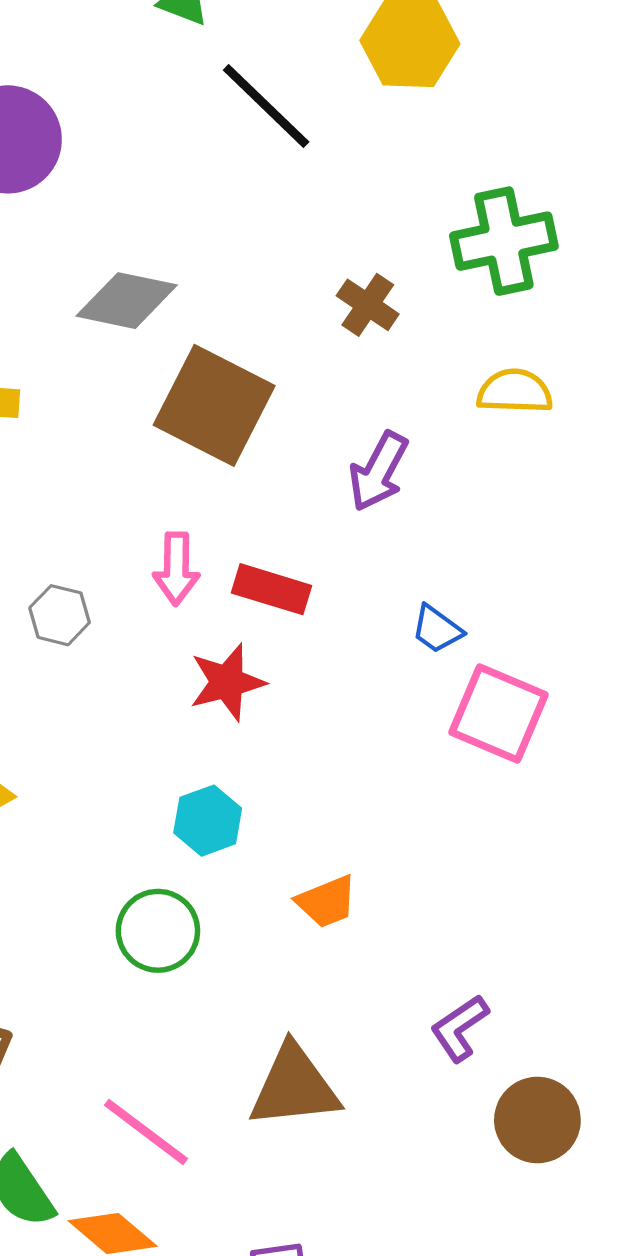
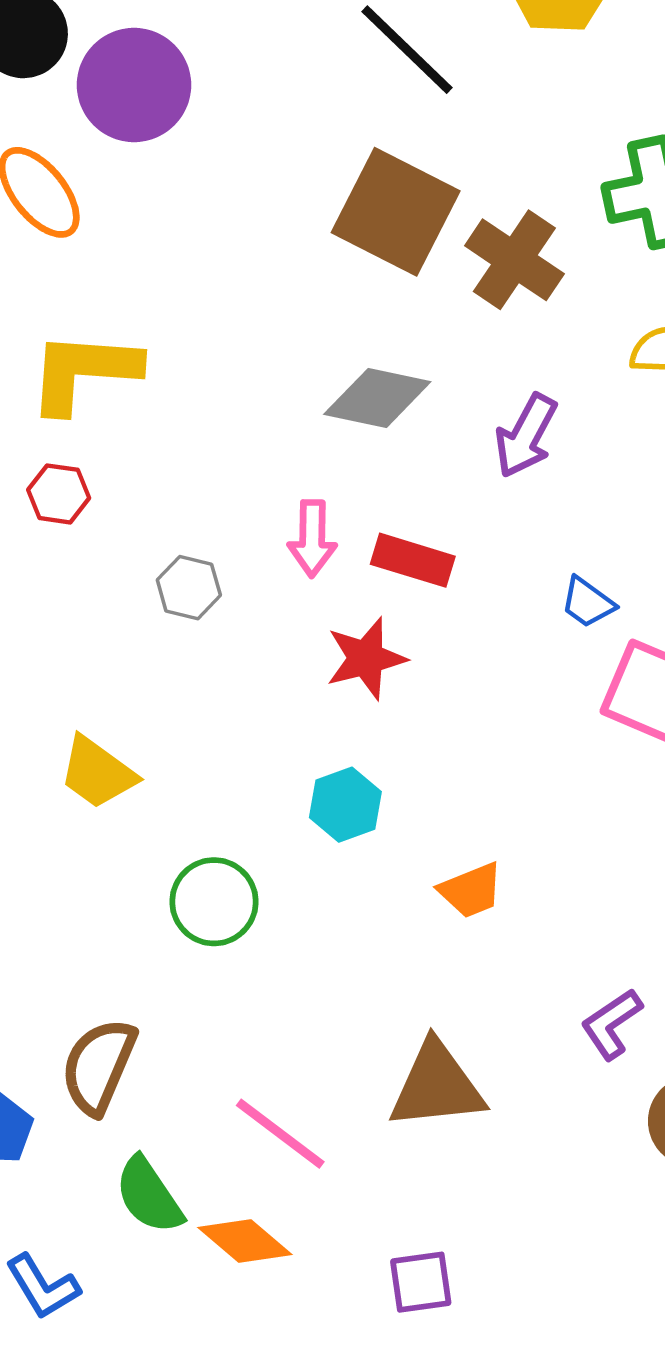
gray diamond: (127, 301) -> (377, 398), moved
brown cross: (368, 305) -> (514, 260), size x1.5
brown square: (214, 405) -> (396, 212), moved
green circle: (158, 931) -> (214, 902), moved

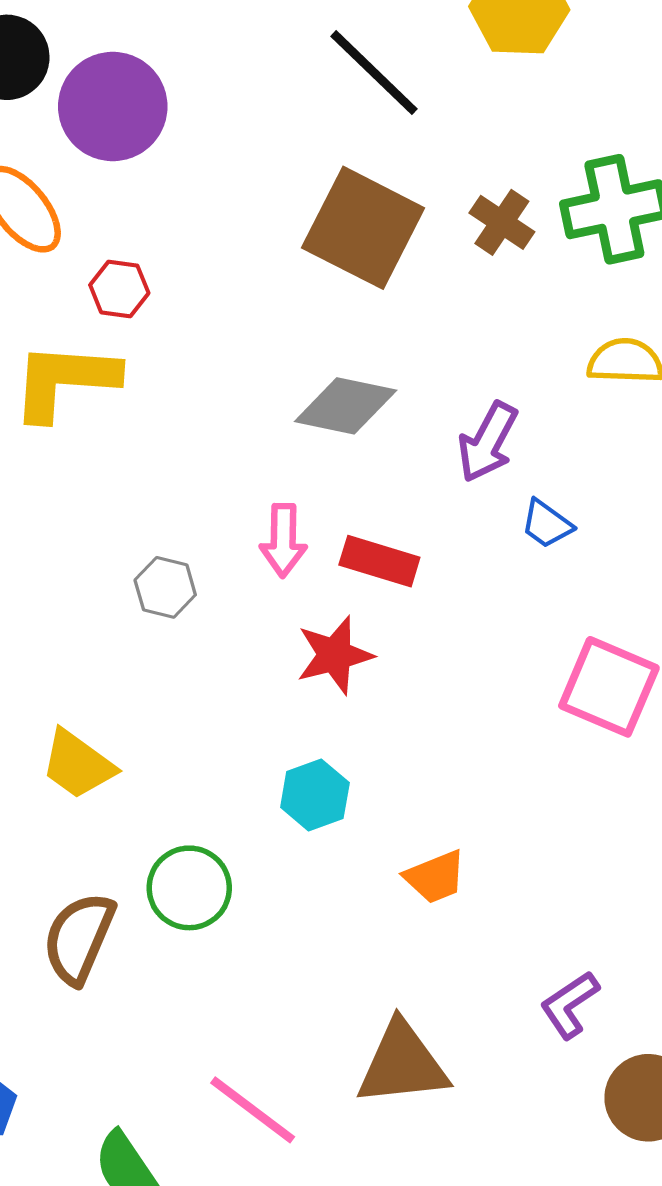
brown cross: (514, 260) -> (502, 222), moved, size x0.7
red hexagon: (59, 494) -> (119, 289), moved
blue trapezoid: (588, 602) -> (547, 524), moved
brown semicircle: (99, 1066) -> (79, 938), moved

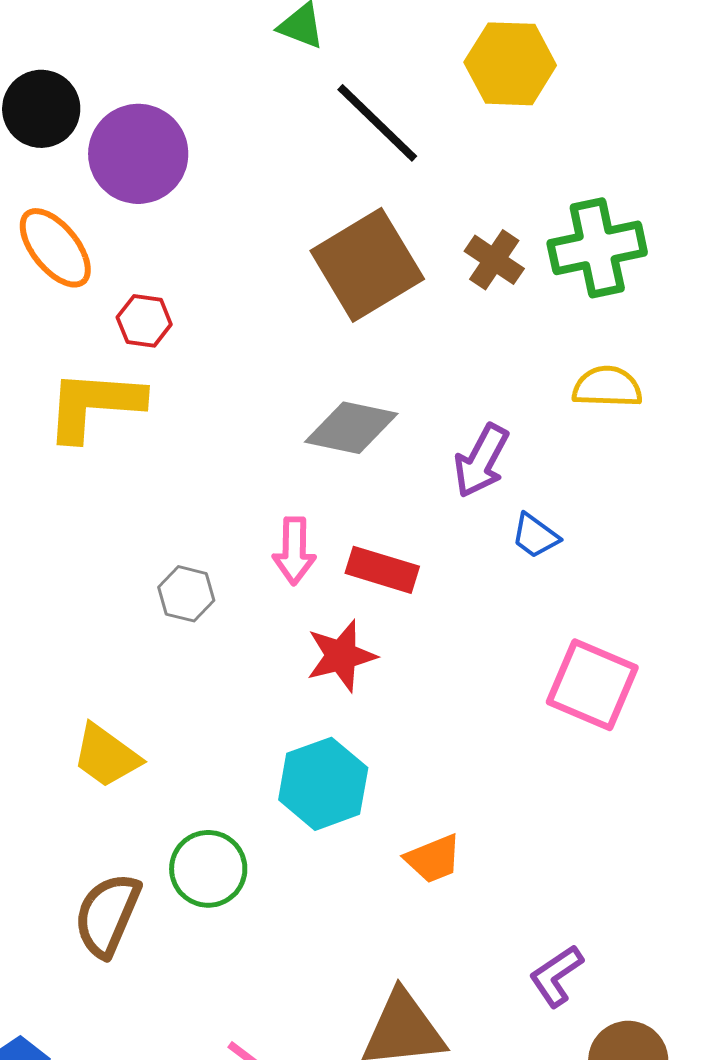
brown square: (363, 228) -> (367, 265), turned 32
cyan hexagon: (315, 795) -> (323, 784), size x1.4

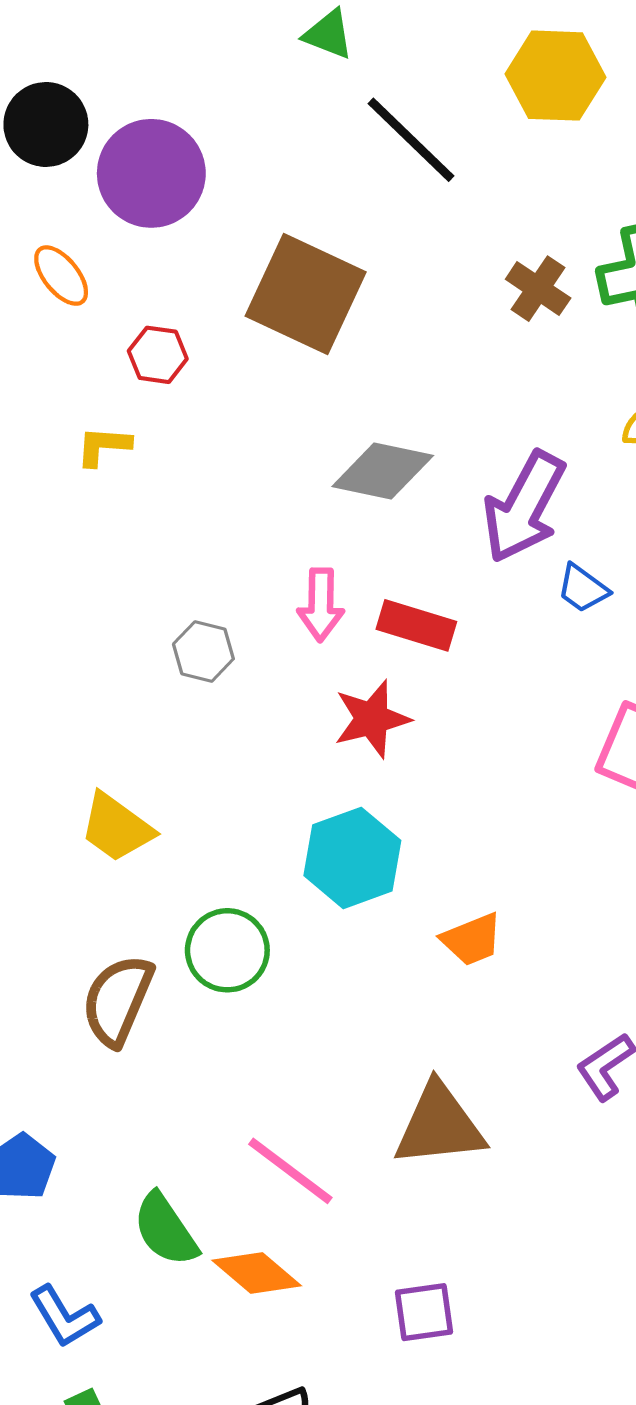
orange ellipse: (55, 248) -> (61, 276), size x0.7
brown square: (367, 265) -> (306, 294), moved, turned -34
yellow L-shape: (94, 405) -> (103, 446), size x0.5
purple arrow: (481, 461) -> (524, 507), size x1.4

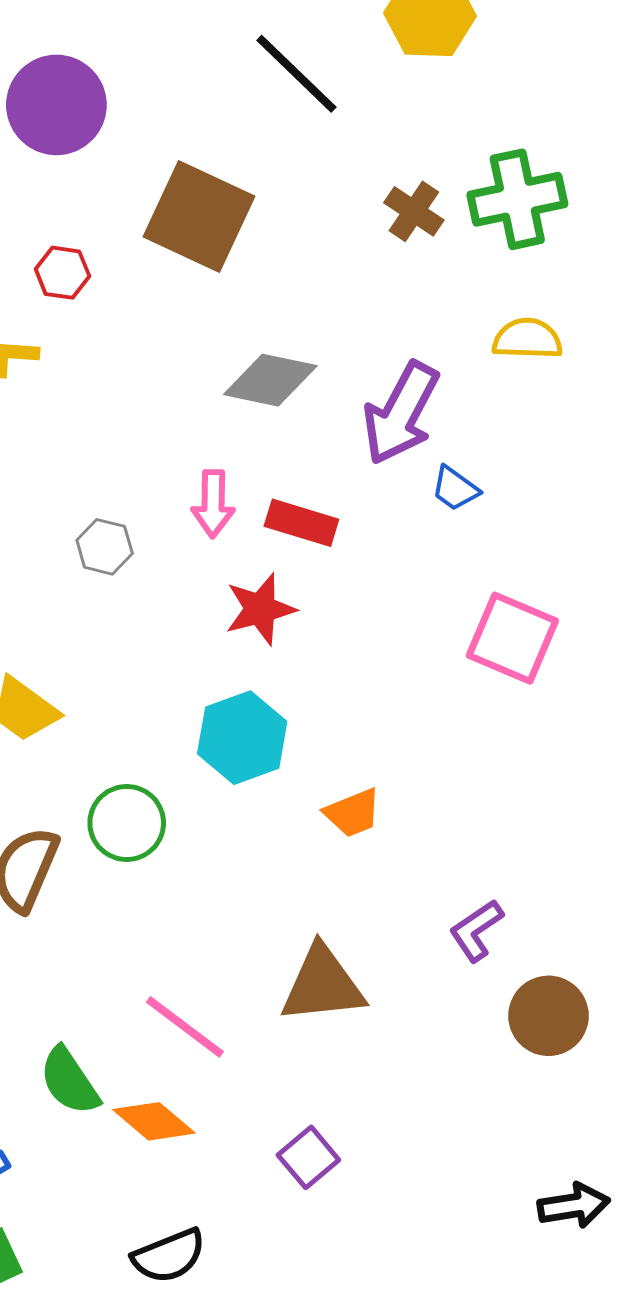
purple square: (424, 1312) -> (308, 1157), turned -32

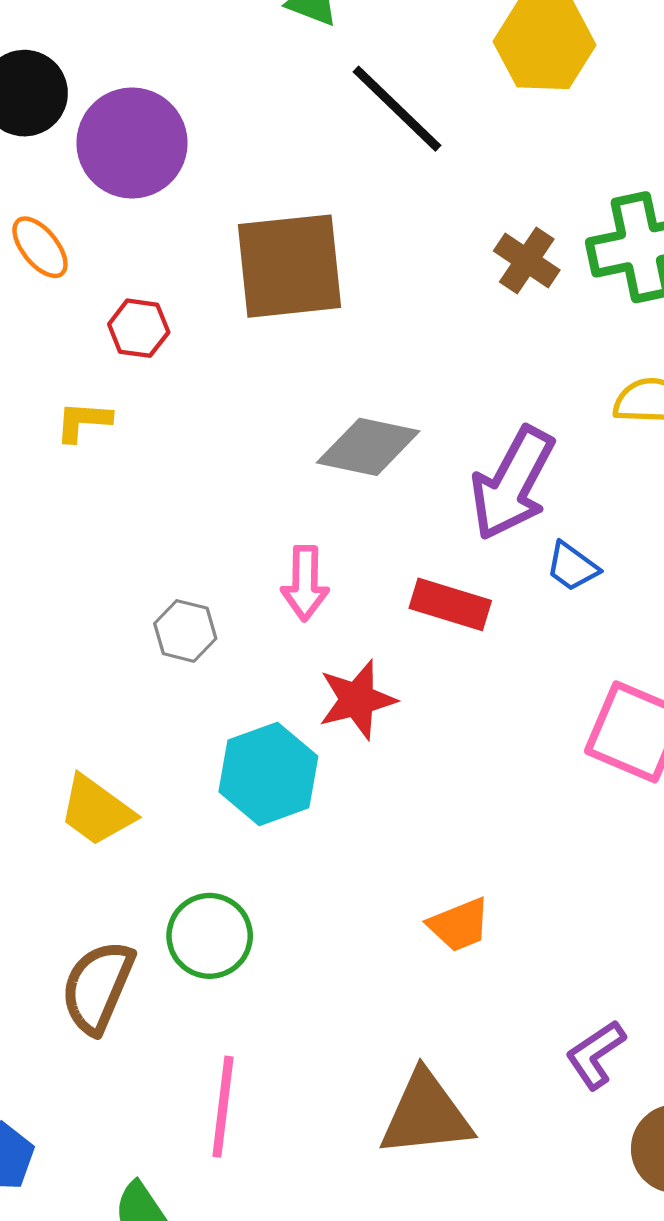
brown square: (199, 216) -> (289, 266), turned -31
red rectangle: (301, 523) -> (450, 604), moved
cyan hexagon: (242, 738) -> (268, 774), moved
pink line: (185, 1027) -> (223, 1107), moved, turned 60

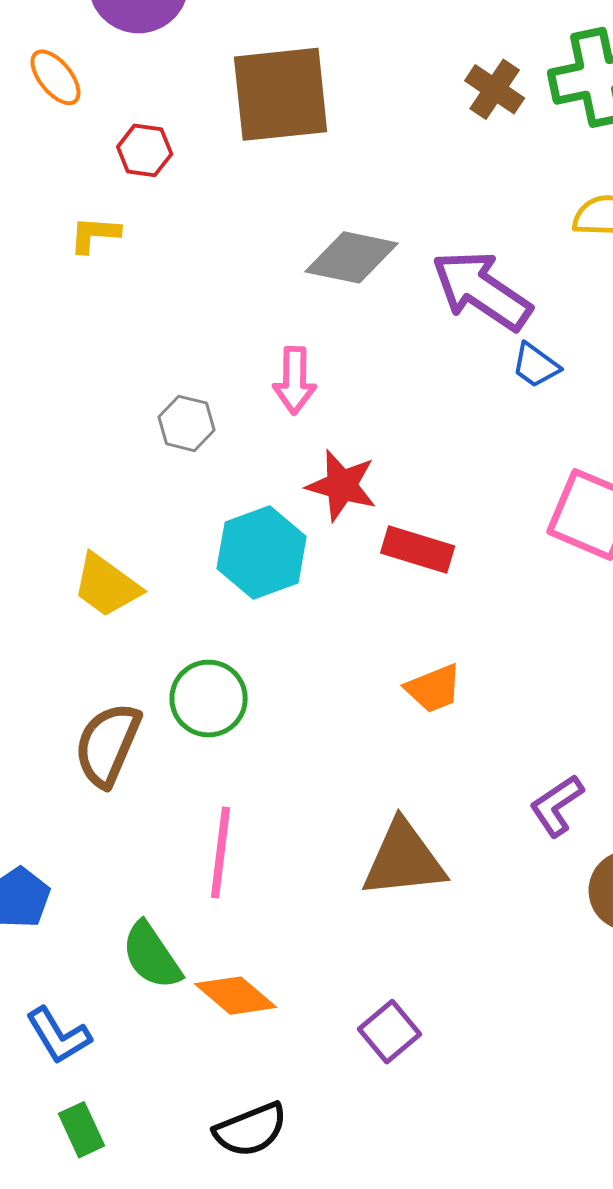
purple arrow: (512, 483) -> (482, 290), turned 96
red rectangle: (450, 604) -> (418, 549), moved
red star: (357, 700) -> (342, 485), turned 30

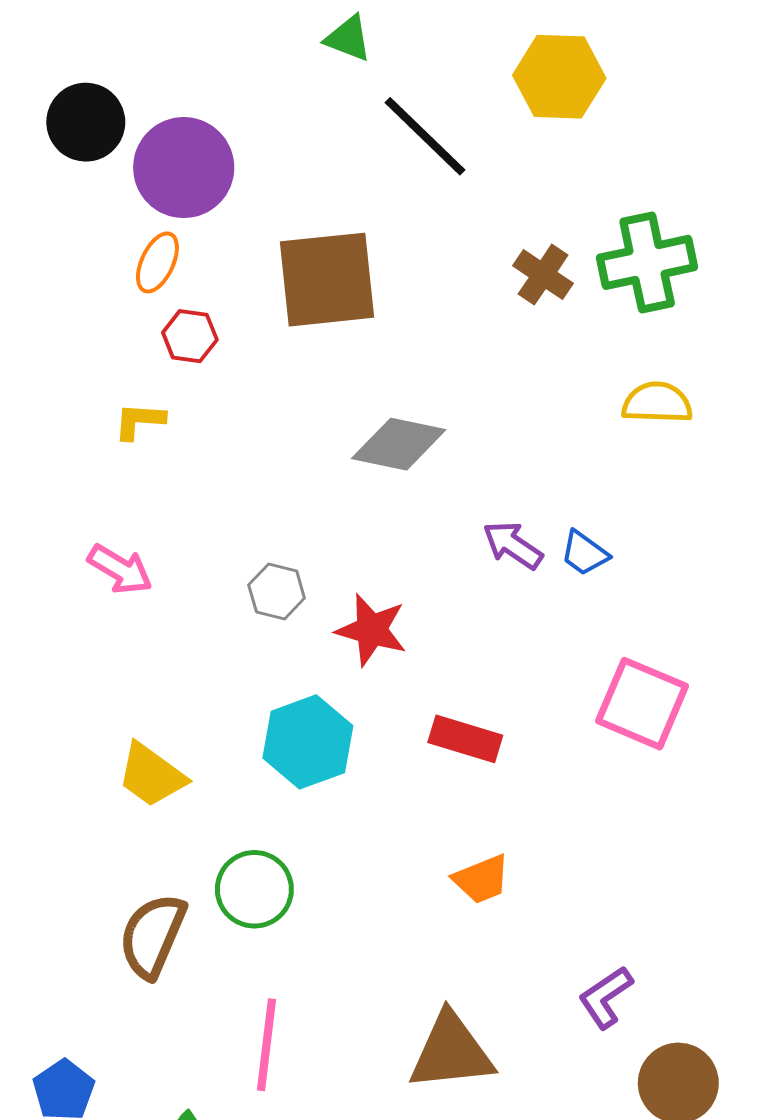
orange ellipse: (55, 77) -> (157, 262), moved, turned 64
purple arrow: (482, 290) -> (513, 545), moved, size x0.6
pink arrow: (295, 380) -> (120, 569), moved, turned -60
gray hexagon: (187, 423) -> (277, 592), moved
red star: (342, 485) -> (371, 630), moved

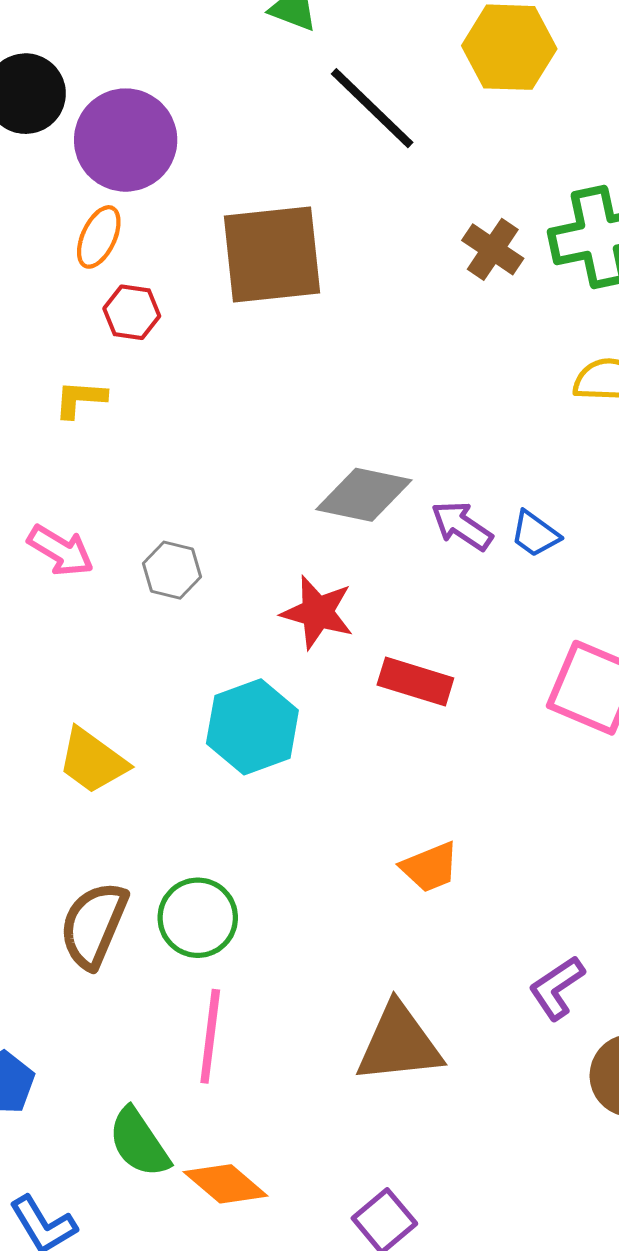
gray diamond: (399, 444) -> (364, 495), moved
gray hexagon: (277, 592) -> (172, 570), moved
red rectangle: (465, 739) -> (415, 682), moved
green circle: (254, 889) -> (198, 918), moved

